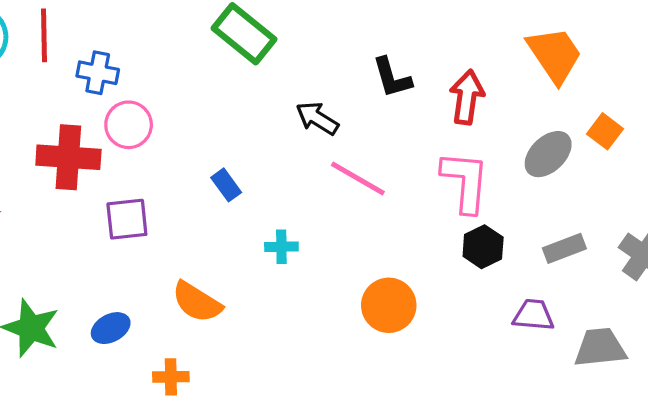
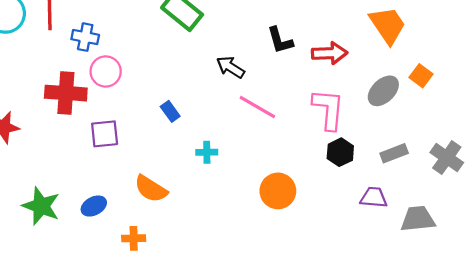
red arrow: (467, 97) -> (330, 53), turned 80

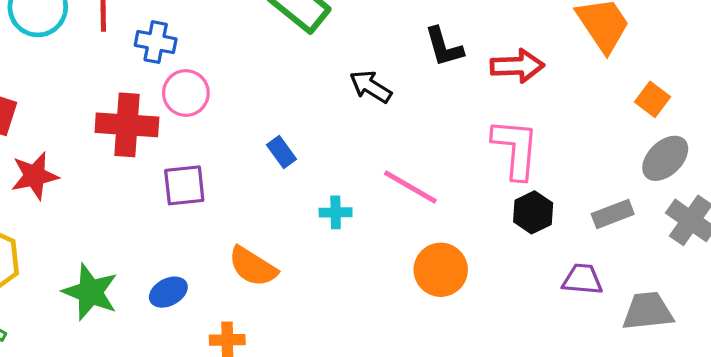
gray ellipse: (383, 91) -> (665, 158), moved
pink line: (257, 107) -> (410, 187), moved

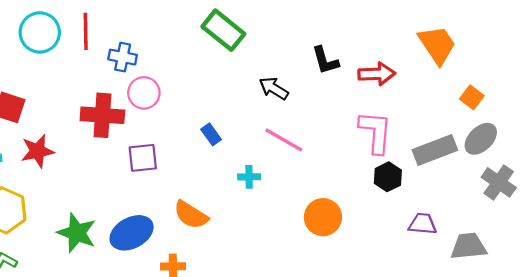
pink line: (410, 187) -> (284, 140), moved
gray rectangle: (613, 214) -> (435, 150), moved, size x1.5
blue ellipse: (168, 292) -> (132, 233), size x1.6

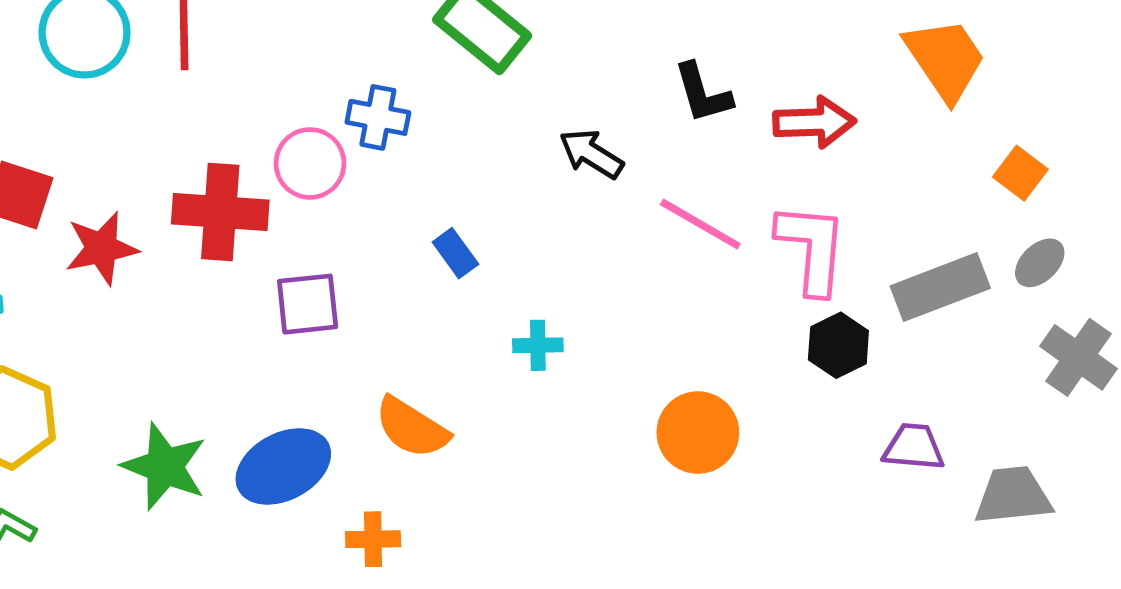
blue cross: (123, 57) -> (378, 117), moved
gray ellipse: (481, 139) -> (1040, 263), size x0.7
pink line: (284, 140) -> (700, 224), moved
red star: (38, 151) -> (102, 248), moved

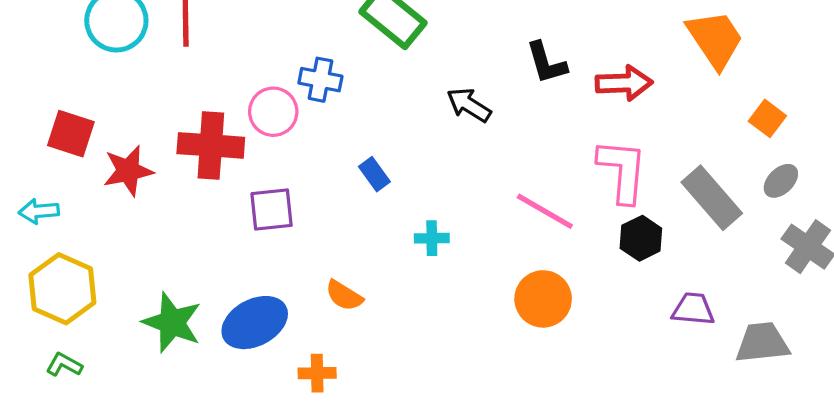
pink line: (700, 224) -> (545, 211), moved
gray rectangle: (940, 287) -> (712, 198), turned 70
orange semicircle: (412, 428) -> (344, 296), size x0.7

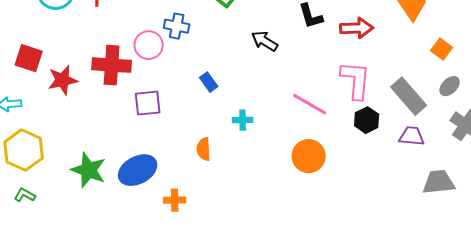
orange semicircle: (344, 296) -> (204, 149), moved, turned 55
purple trapezoid: (693, 309) -> (412, 136), moved

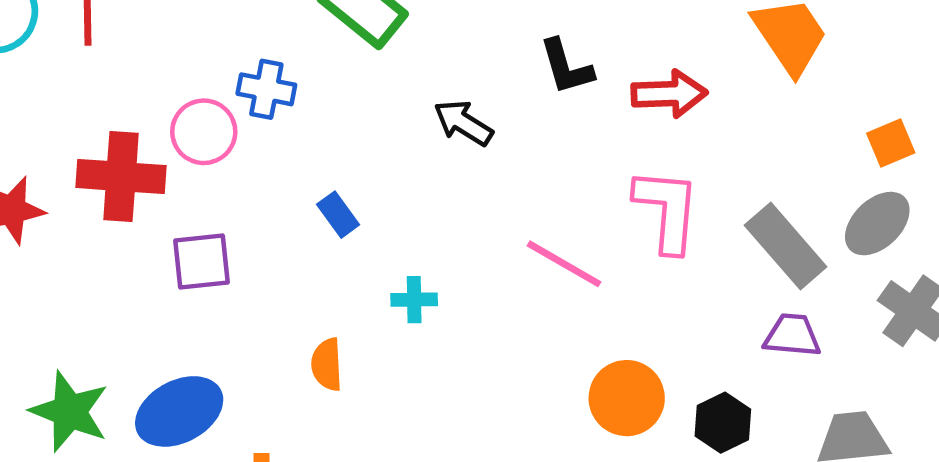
orange square: (442, 49) -> (891, 143), moved, turned 30
gray ellipse: (450, 86) -> (877, 224), size x1.4
black hexagon: (367, 120) -> (723, 423), moved
orange circle: (309, 156) -> (627, 398), moved

